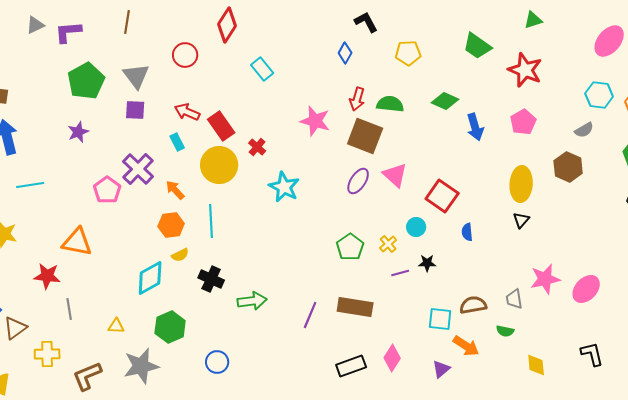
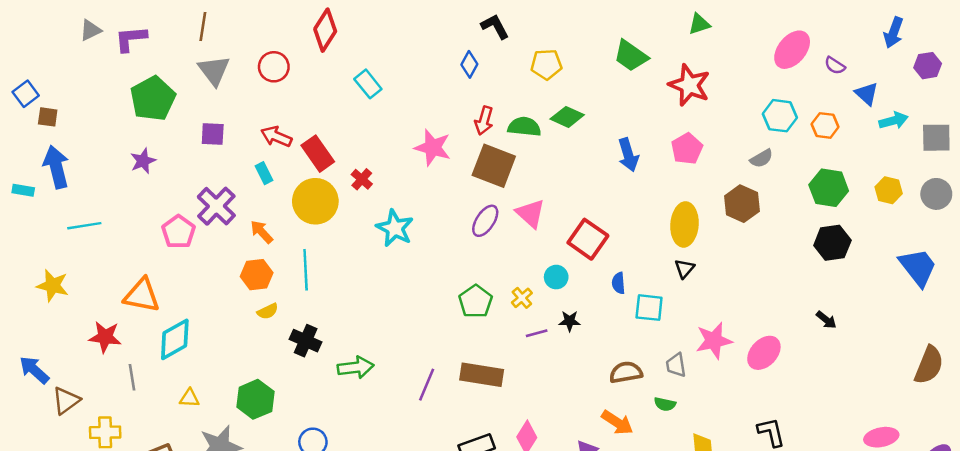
gray triangle: (136, 76) -> (214, 70), moved
green diamond: (445, 101) -> (567, 117), moved
cyan diamond: (150, 278) -> (175, 339), moved
cyan square: (440, 319) -> (649, 308), moved

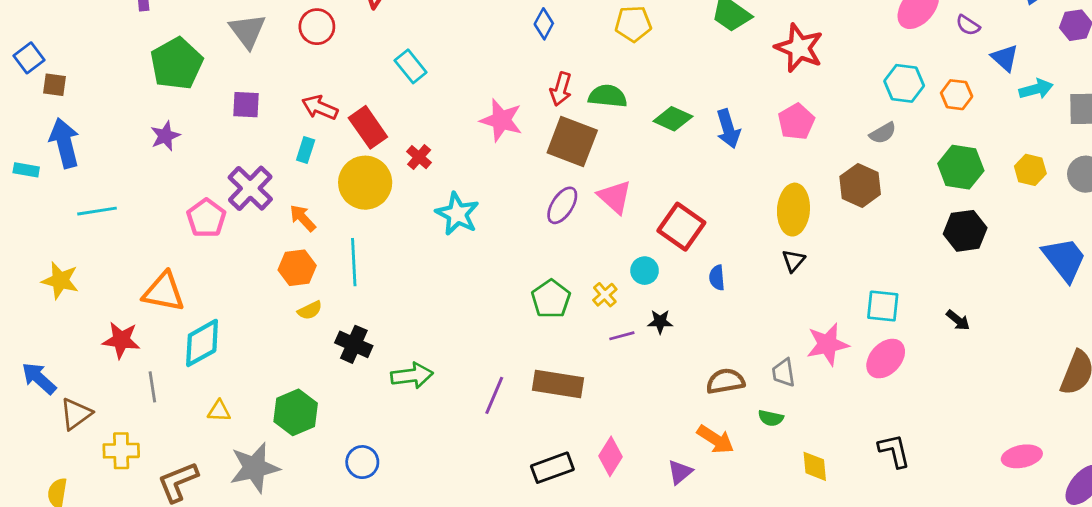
cyan rectangle: (368, 84) -> (411, 66), moved
green diamond: (567, 117) -> (673, 119), moved
cyan rectangle: (264, 173) -> (306, 150), turned 45
cyan square: (649, 308) -> (883, 306), moved

